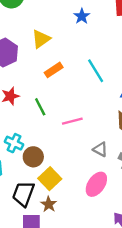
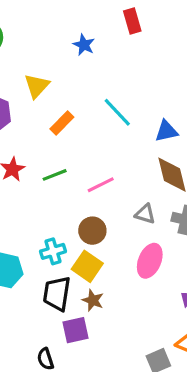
green line: (40, 107) -> (55, 175), turned -72
cyan cross: (14, 143) -> (53, 251), moved, turned -30
brown circle: (33, 157) -> (92, 231), moved

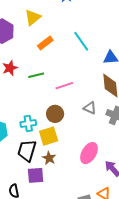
pink ellipse: (150, 261) -> (89, 153), moved
yellow square: (87, 266) -> (49, 136), turned 30

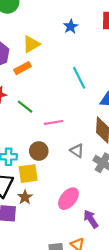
orange rectangle: (45, 43) -> (23, 68), moved
green line: (36, 75) -> (25, 107), turned 42

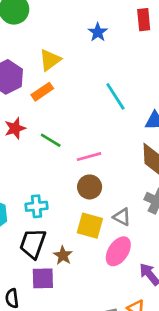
brown circle: (39, 151) -> (90, 187), moved
gray triangle: (77, 151) -> (122, 217), moved
yellow square: (28, 174) -> (90, 226), moved, turned 30

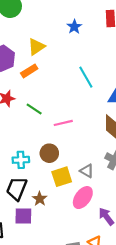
brown circle: (90, 187) -> (49, 153), moved
yellow square: (90, 226) -> (62, 177), turned -36

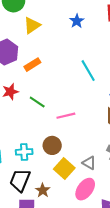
yellow triangle: (36, 47) -> (32, 25), moved
yellow square: (62, 177) -> (64, 169), turned -30

